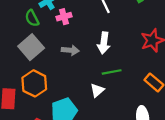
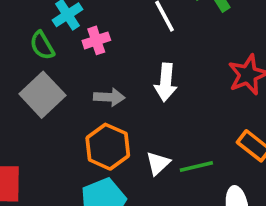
green line: (112, 72) -> (196, 167), moved
orange hexagon: (34, 83) -> (108, 147), moved

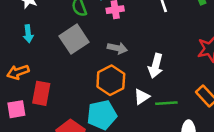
white arrow: (166, 82) -> (156, 66), moved

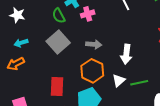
cyan arrow: (28, 34) -> (21, 43), turned 88
orange arrow: (18, 72) -> (16, 64), moved
red rectangle: (41, 93) -> (57, 87), moved

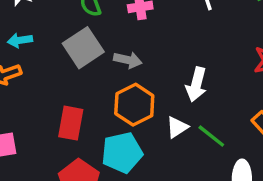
gray arrow: (94, 44) -> (128, 60), moved
green line: (139, 83) -> (211, 136), turned 42

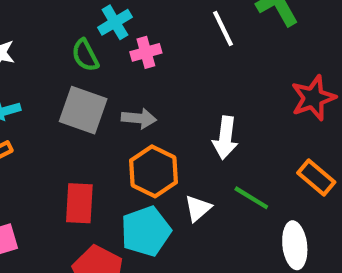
gray square: (83, 48) -> (83, 110), turned -30
white triangle: (177, 127) -> (198, 208), moved

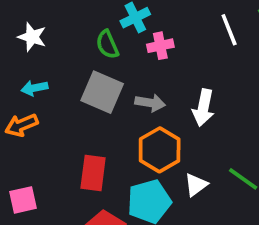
white arrow: (225, 138) -> (203, 108), moved

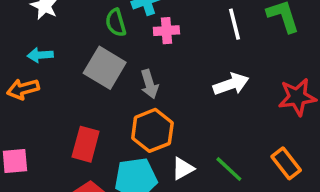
gray arrow: (150, 103) -> (149, 84), turned 56
white arrow: (203, 108) -> (231, 84), moved, turned -128

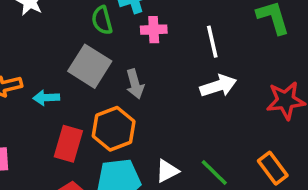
white line: (234, 24) -> (212, 42), moved
cyan arrow: (40, 55) -> (46, 98), moved
orange hexagon: (152, 130) -> (114, 129), moved

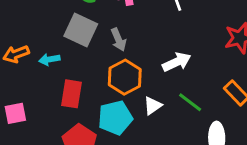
white arrow: (218, 86) -> (177, 62), moved
orange hexagon: (114, 129) -> (125, 77), moved

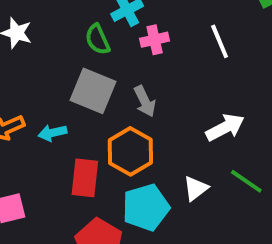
orange hexagon: (125, 77) -> (130, 151), moved

